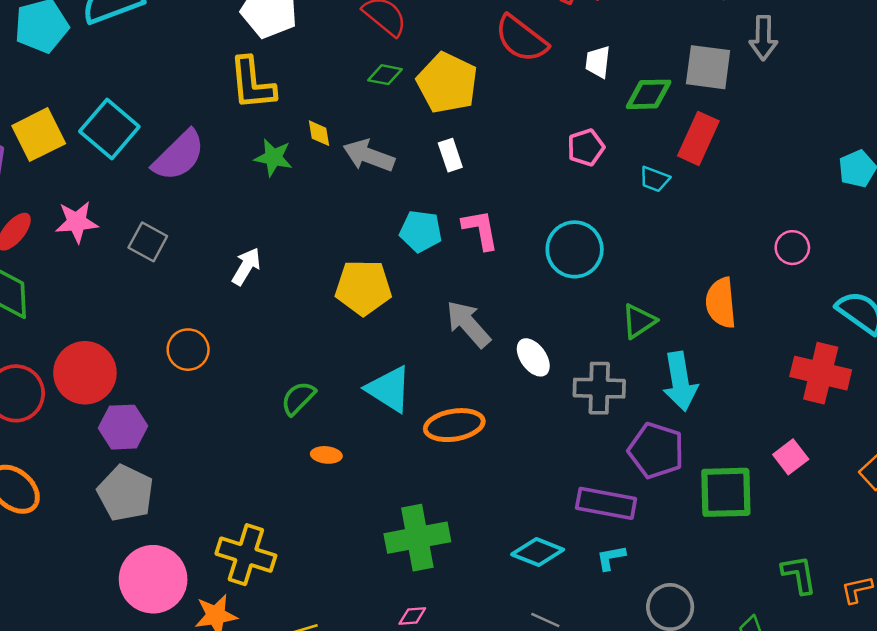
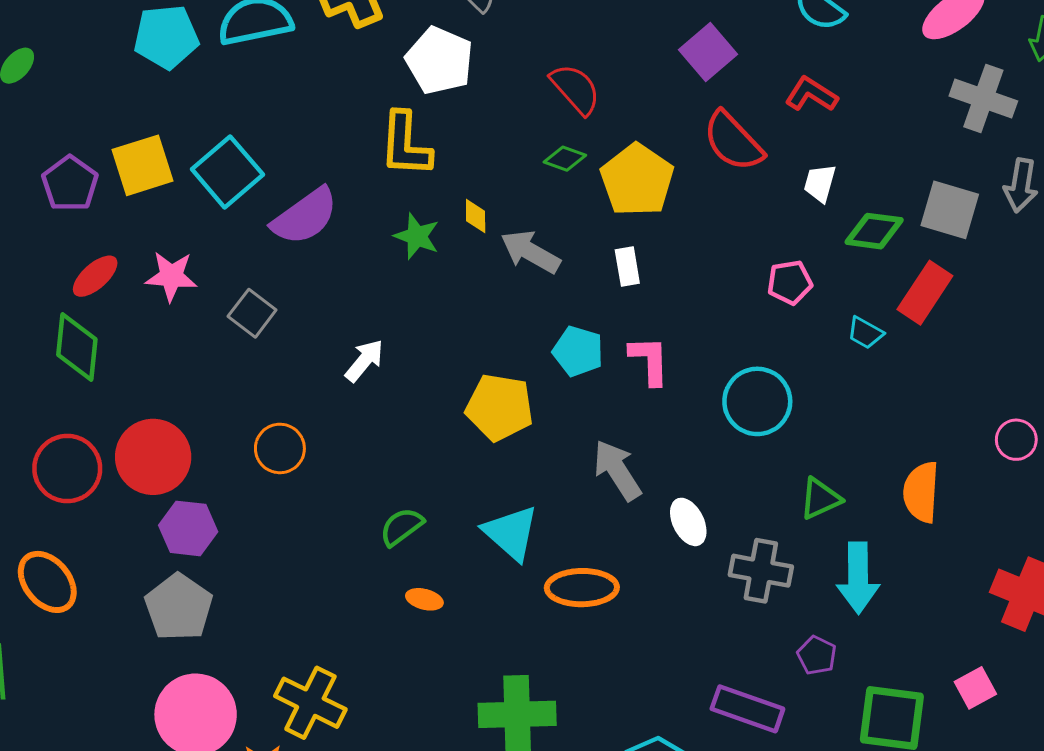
purple pentagon: (656, 451) -> (817, 655), size x0.6

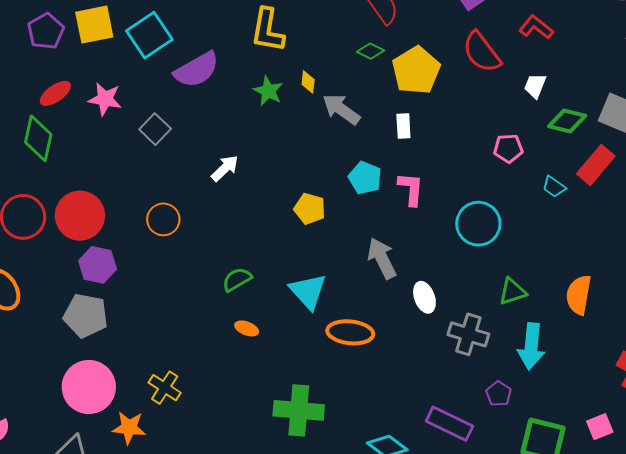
yellow pentagon: (500, 407) -> (310, 209), size x0.7
gray pentagon: (179, 607) -> (86, 316), turned -30
yellow cross: (310, 703) -> (165, 388), size x0.7

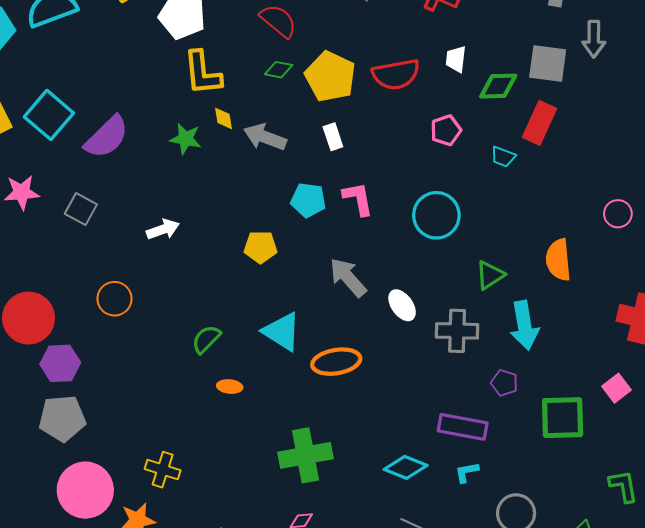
yellow L-shape: (268, 30) -> (202, 73), moved
red semicircle: (482, 52) -> (396, 74), moved, turned -48
white arrow: (225, 168) -> (163, 229), turned 40

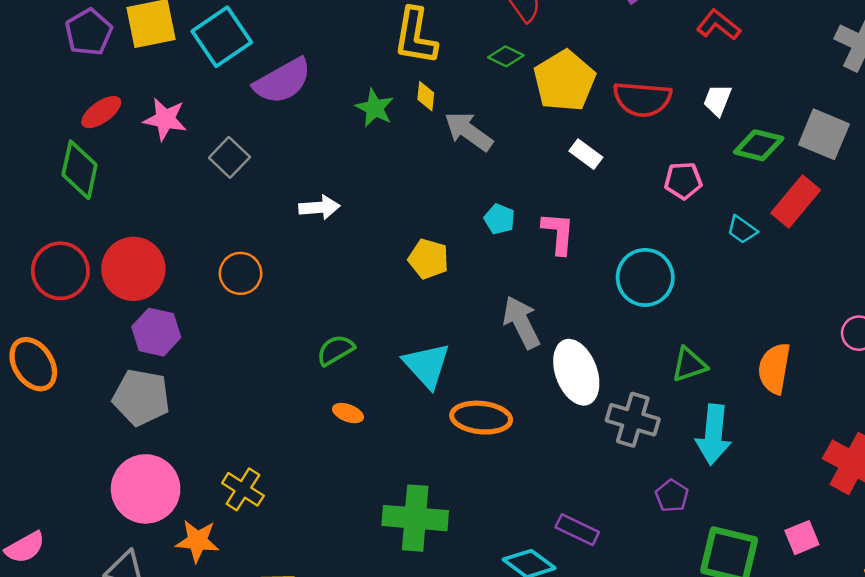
white rectangle: (333, 137) -> (586, 154), moved, turned -50
cyan pentagon: (308, 200) -> (499, 219), size x0.7
white ellipse: (402, 305) -> (576, 372), size x1.6
purple rectangle: (463, 427) -> (577, 530), moved, size x0.7

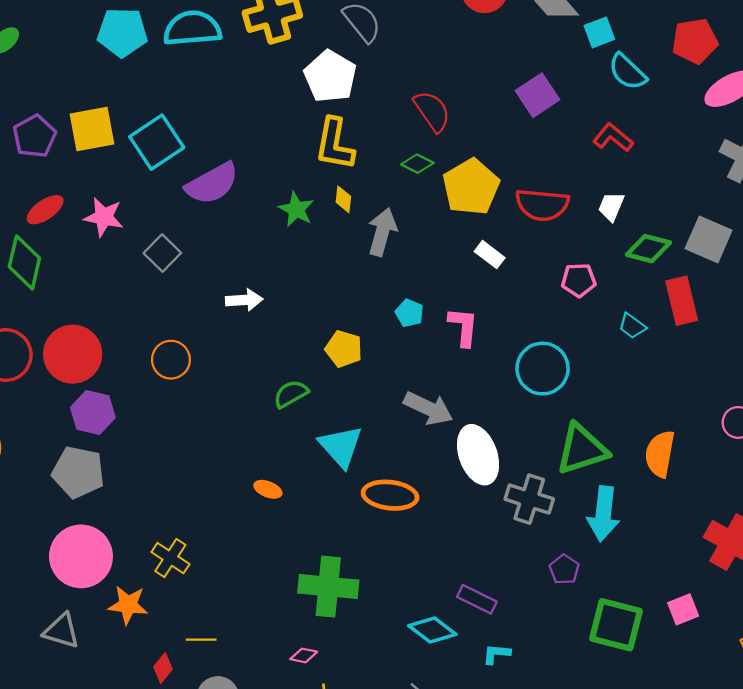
gray arrow: (469, 131) -> (382, 232), turned 69
red rectangle: (796, 201) -> (682, 301), turned -54
gray arrow: (521, 322) -> (428, 408), turned 141
green semicircle: (335, 350) -> (291, 394), moved
green triangle: (689, 365) -> (582, 449), size x1.6

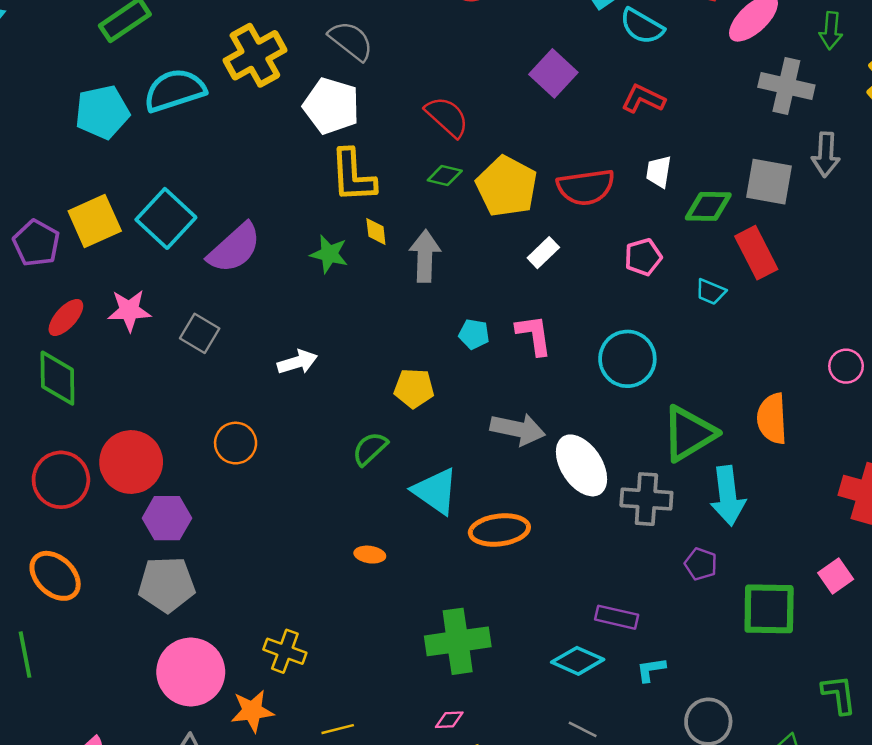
white rectangle: (490, 255) -> (543, 253), turned -68

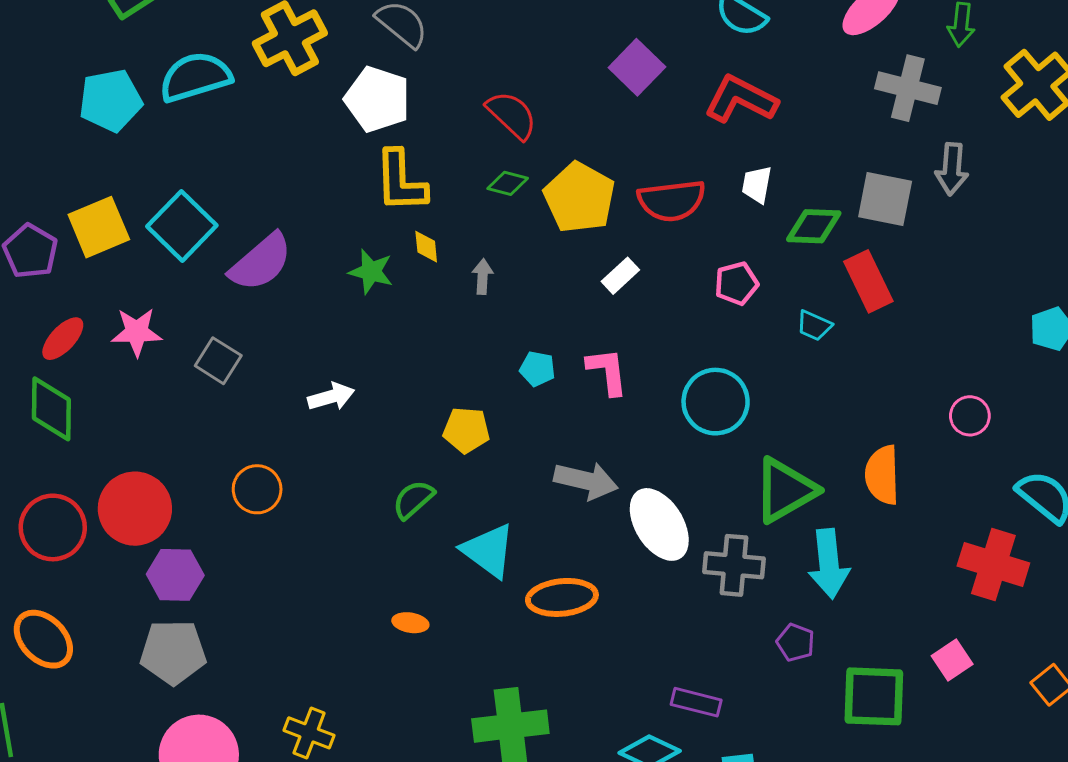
red L-shape: (643, 99) -> (741, 99), size x1.4
gray arrow: (425, 256) -> (482, 277), size x0.6

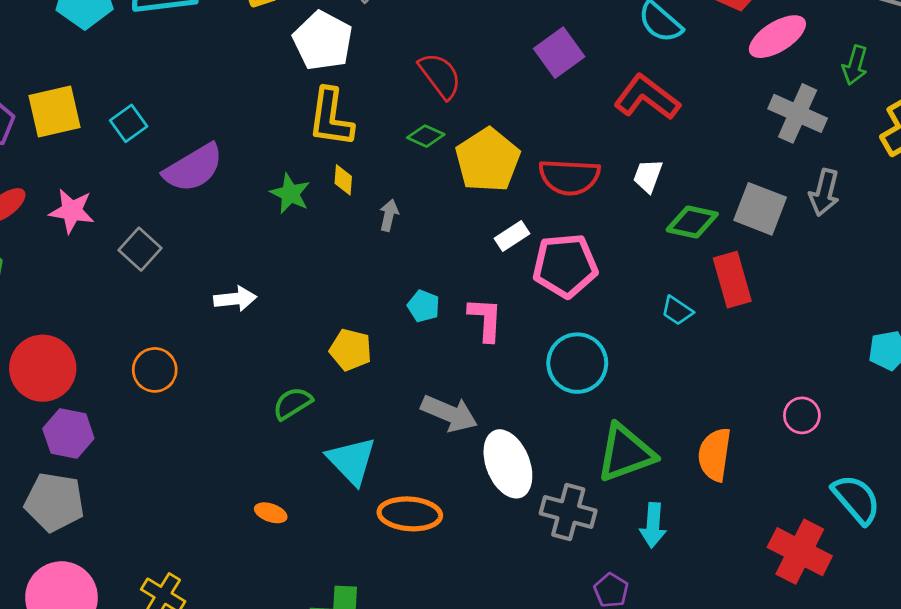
cyan square: (182, 226) -> (129, 123), size x0.6
pink pentagon: (736, 283) -> (565, 266), moved, size x1.6
cyan arrow: (829, 564) -> (653, 525), size x0.7

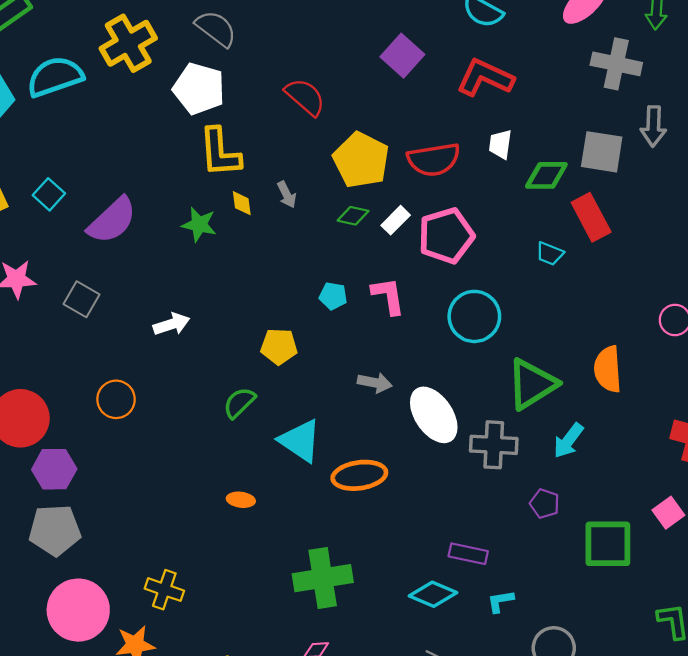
green diamond: (426, 136) -> (353, 216), moved
gray arrow: (389, 215) -> (287, 195), moved, turned 152
gray arrow: (449, 413) -> (375, 383), size x0.7
cyan arrow: (653, 525) -> (568, 441), turned 45

